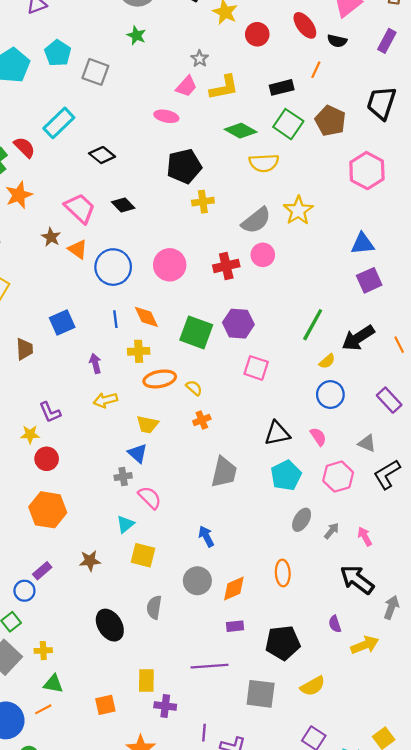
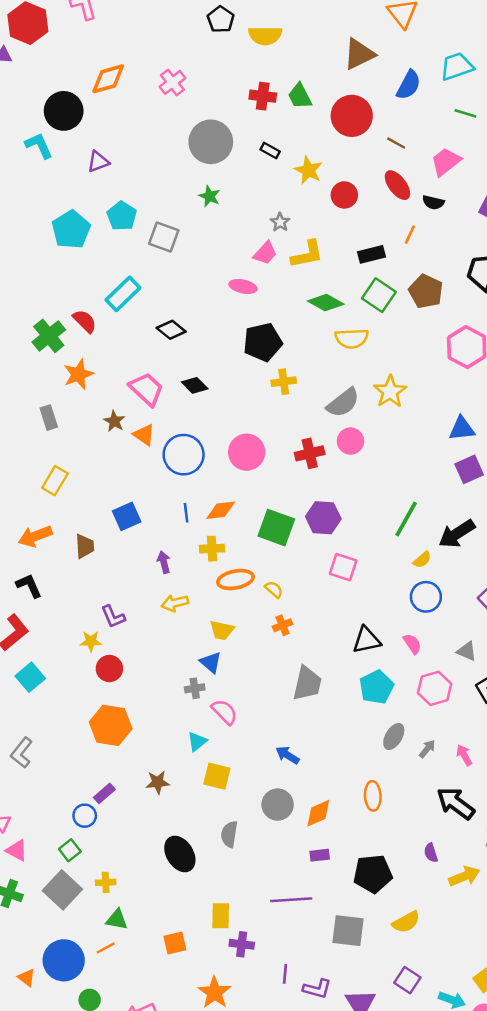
orange diamond: (146, 317) -> (221, 510), turned -72
blue arrow: (206, 536) -> (287, 755), turned -30

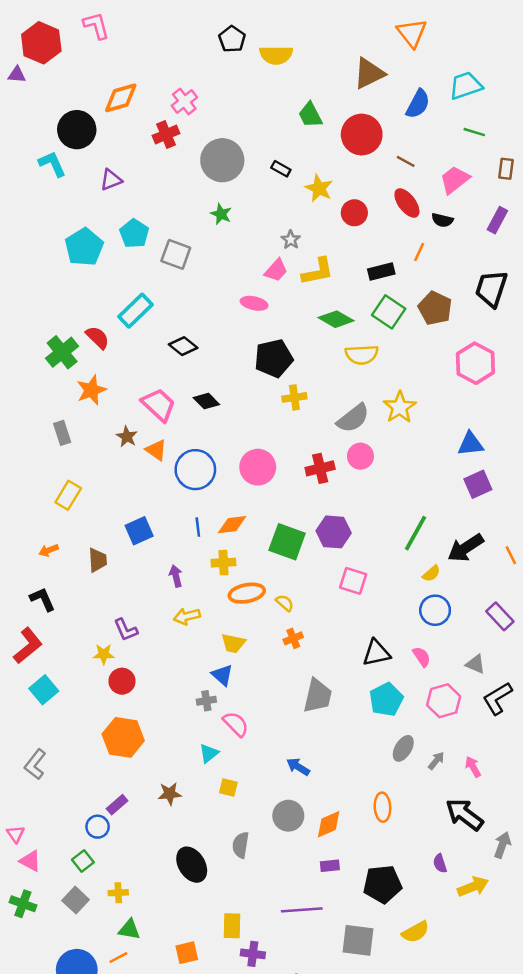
red cross: (263, 96) -> (166, 135), moved, turned -30
orange arrow: (35, 536) -> (49, 550), size x0.6
yellow square: (217, 776) -> (228, 788), size x0.7
gray square: (62, 890) -> (76, 900), size x0.7

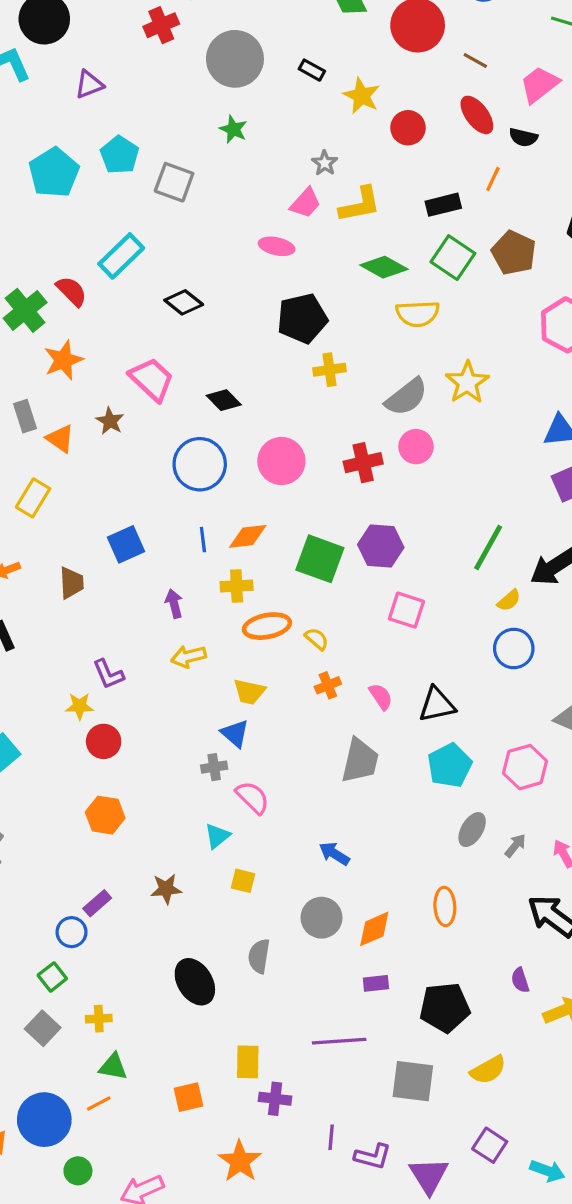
black diamond: (206, 401) -> (224, 400), moved
orange triangle: (156, 450) -> (60, 439), moved
pink semicircle: (422, 657) -> (381, 697), moved
orange hexagon: (123, 737) -> (105, 815), size x0.7

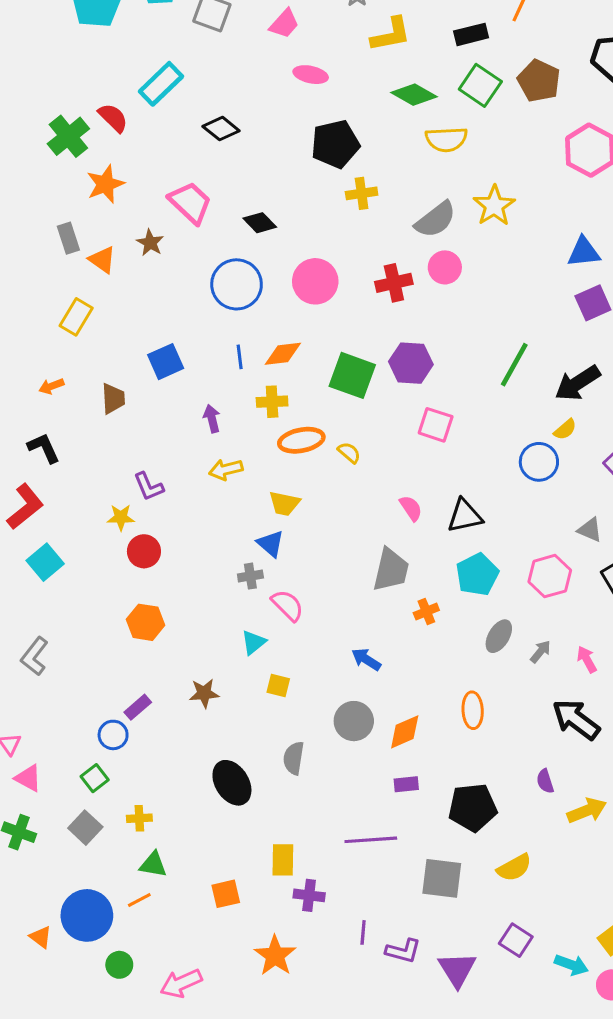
pink trapezoid: (305, 203) -> (284, 24), moved
yellow semicircle: (509, 600) -> (565, 429), moved
orange cross: (328, 685) -> (426, 612), moved

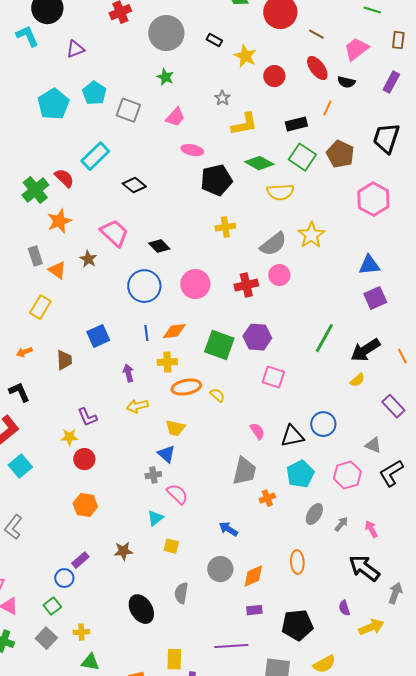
black pentagon: (335, 144) -> (216, 180), moved
blue circle: (539, 462) -> (323, 424), moved

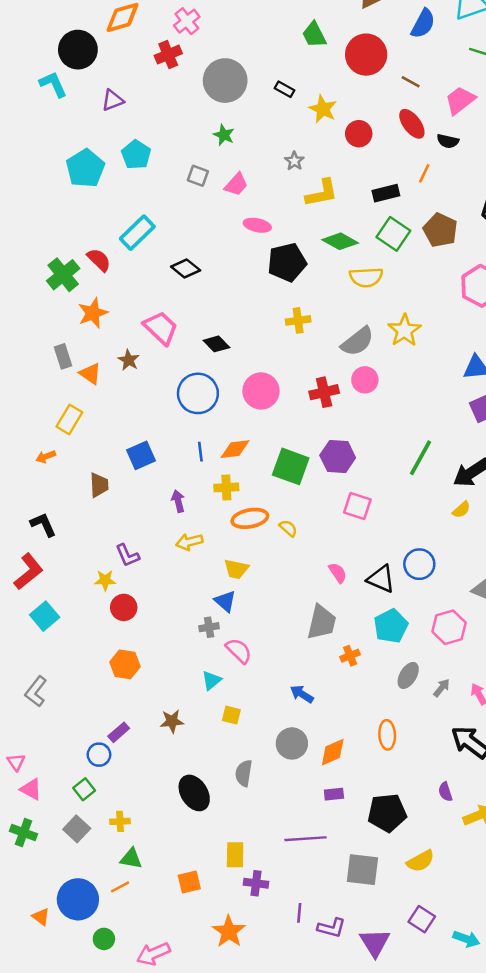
gray square: (128, 110) -> (198, 176), moved, size x0.7
orange arrow: (24, 352) -> (46, 457), moved
black triangle: (292, 436) -> (381, 579), turned 35

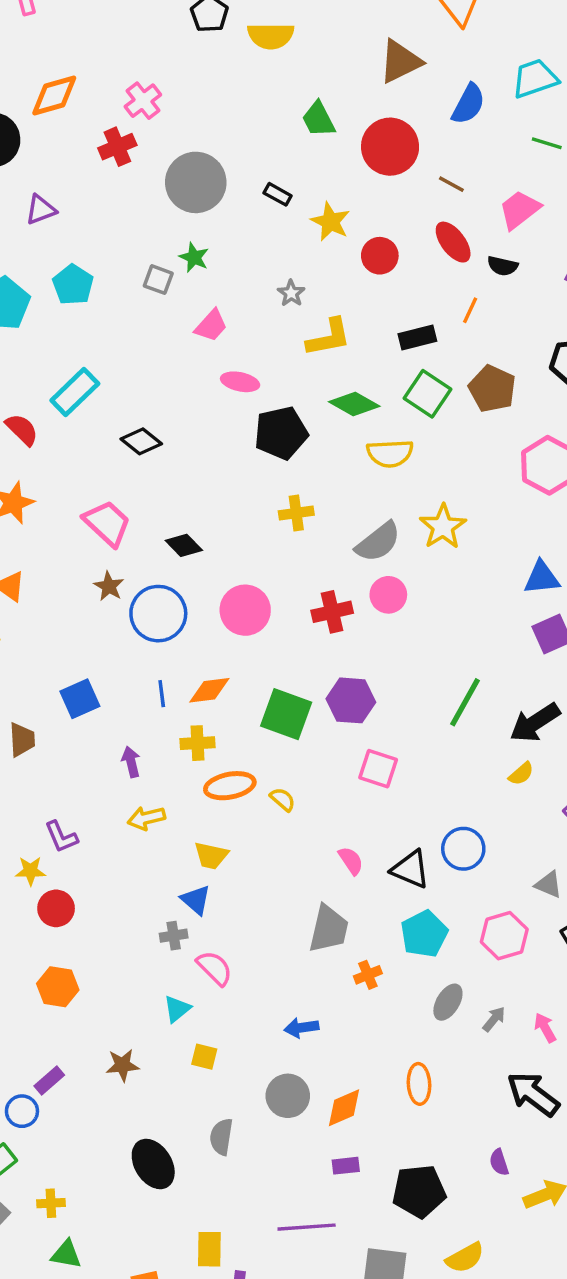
gray square: (198, 176) -> (158, 280), moved
brown star: (129, 360) -> (109, 586), moved
blue arrow: (302, 694) -> (301, 1028), turned -40

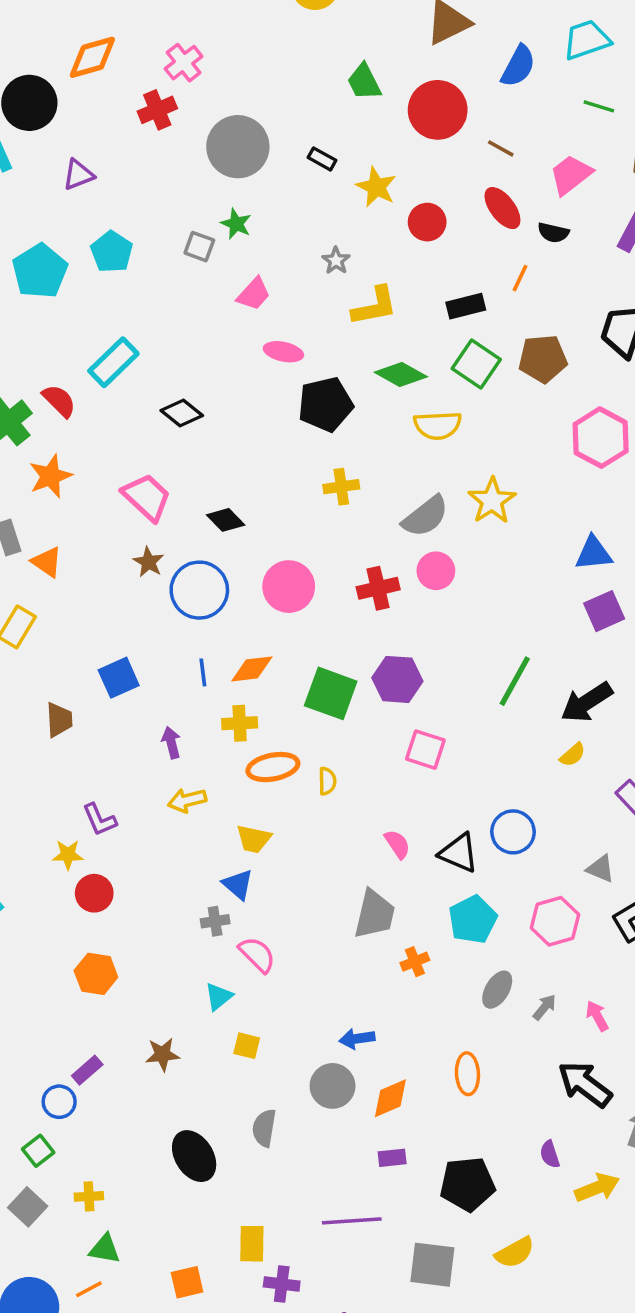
brown pentagon: (492, 389) -> (543, 359), turned -30
yellow semicircle: (283, 799) -> (327, 781), turned 48
blue arrow: (301, 1028) -> (357, 1039), moved

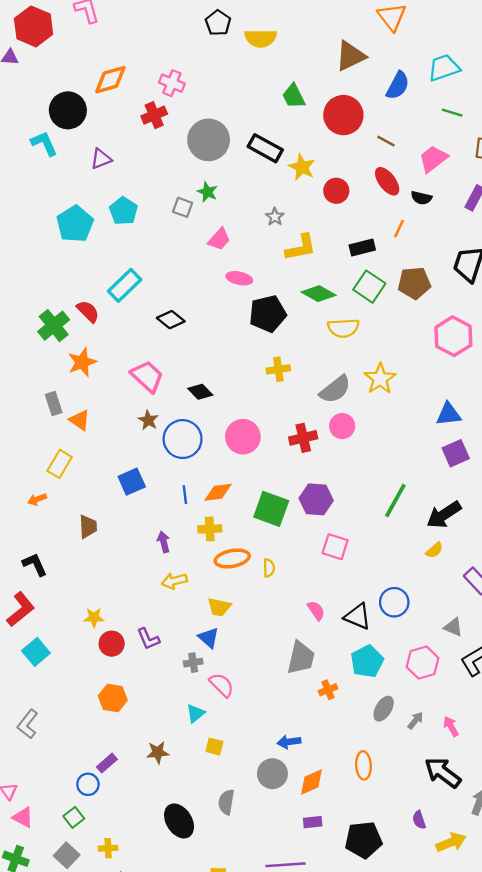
pink cross: (184, 63) -> (172, 83), turned -30
black rectangle: (322, 159) -> (265, 148), size x1.8
blue square: (119, 678) -> (132, 482), moved
purple L-shape: (99, 820) -> (148, 639), moved

